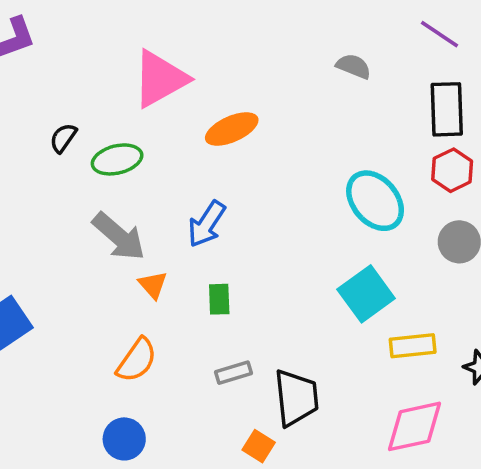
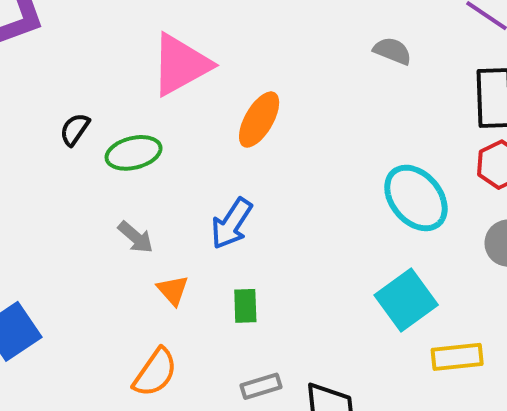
orange ellipse: (232, 129) -> (259, 120), turned -36
gray arrow: (119, 237) -> (136, 237), size x0.6

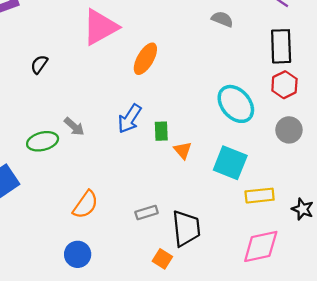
green ellipse: (134, 153) -> (43, 141), moved
orange triangle: (173, 290) -> (183, 150), moved
cyan square: (406, 300) -> (230, 163), turned -32
green rectangle: (245, 306) -> (161, 131), moved

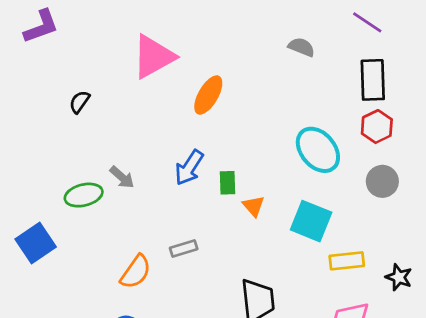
gray rectangle: (147, 212) -> (184, 249), moved

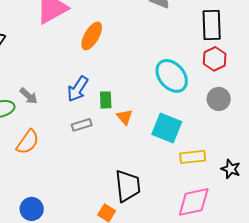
gray rectangle: (184, 249) -> (82, 125), moved
orange semicircle: (136, 272) -> (28, 142), moved

